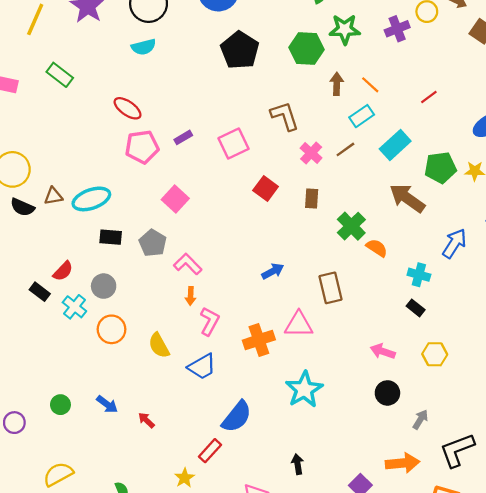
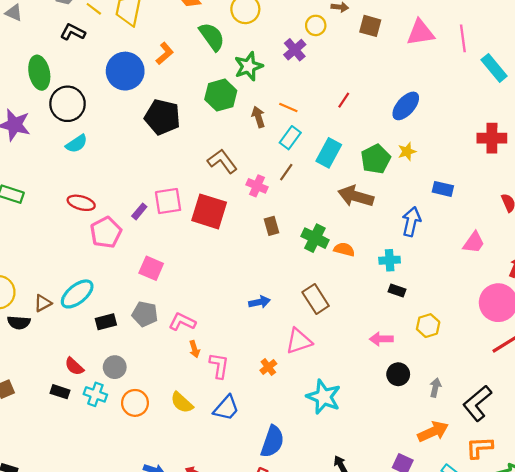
pink square: (233, 144) -> (168, 201), moved, turned 36
red square: (266, 188) -> (209, 211), moved, size x1.6
red semicircle: (63, 271) -> (74, 366), turned 108
blue arrow: (273, 271) -> (259, 302), turned 36
orange cross: (259, 340) -> (268, 367), size x0.6

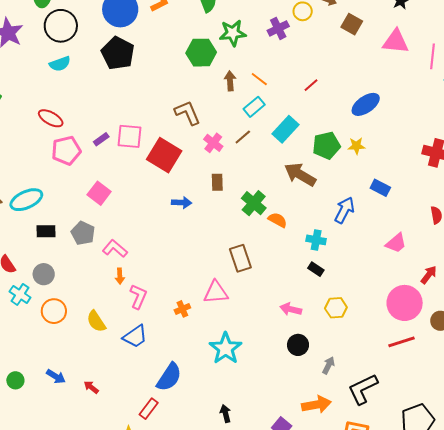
black pentagon: (162, 117) -> (118, 53), moved
blue arrow: (259, 302) -> (182, 203), moved

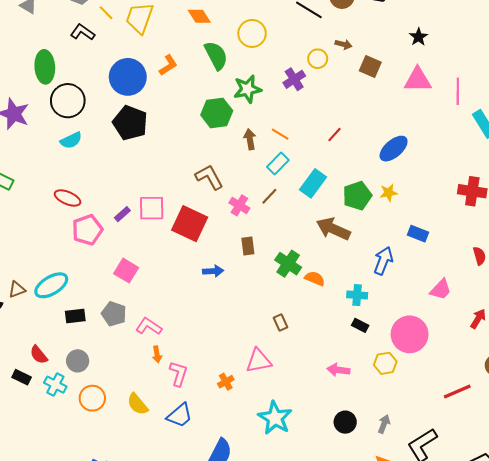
brown rectangle: (240, 258) -> (280, 322), size x0.6
pink circle: (405, 303) -> (410, 334), moved
black circle: (298, 345) -> (345, 422), moved

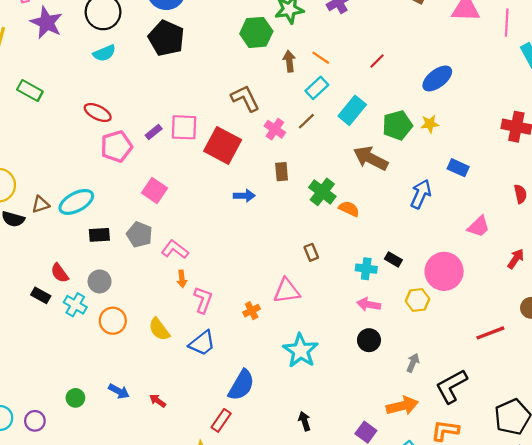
cyan cross: (357, 295) -> (366, 269), moved
black circle: (345, 422) -> (369, 340), moved

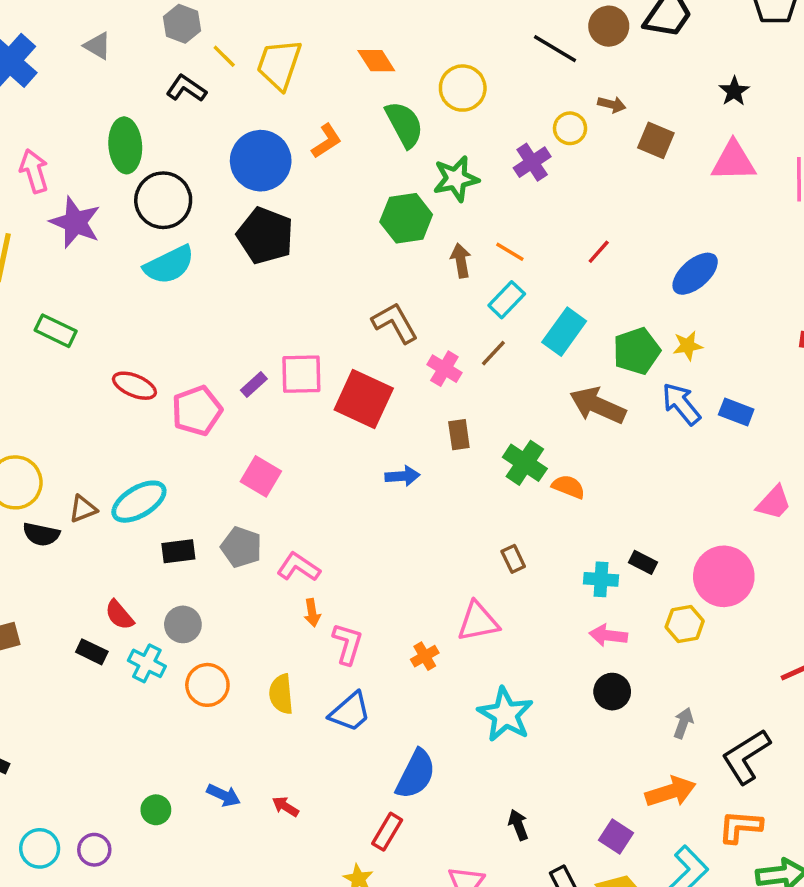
cyan semicircle: (104, 53) -> (169, 265), size x1.4
red ellipse: (98, 113) -> (134, 386), moved
blue arrow: (421, 194) -> (681, 404), moved, turned -60
yellow semicircle: (159, 329) -> (281, 694), turned 35

